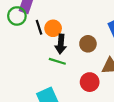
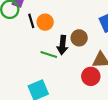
black arrow: (61, 44) -> (62, 45), moved
red circle: (90, 82) -> (91, 76), moved

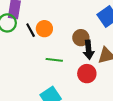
black arrow: (62, 45) -> (89, 50), moved
red circle: (91, 76) -> (87, 74), moved

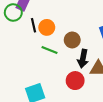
brown circle: (81, 38) -> (72, 40), moved
green line: (54, 60) -> (49, 50), moved

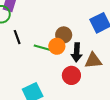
black line: (33, 25) -> (17, 37), moved
orange circle: (47, 27) -> (57, 46), moved

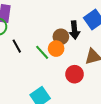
green line: (42, 48) -> (42, 52), turned 42
black arrow: (77, 52) -> (74, 30), moved

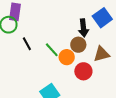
brown circle: (61, 37) -> (78, 45), moved
orange circle: (56, 49) -> (67, 57), moved

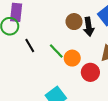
brown circle: (78, 45) -> (74, 22), moved

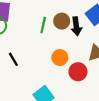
black line: (30, 45) -> (13, 59), moved
green line: (56, 51) -> (43, 25), moved, turned 56

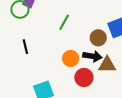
brown circle: (62, 21) -> (98, 38), moved
black arrow: (76, 26) -> (92, 56), moved, turned -90

